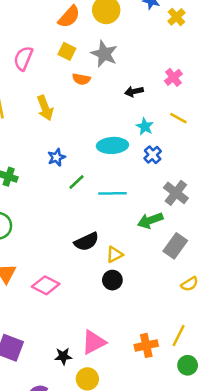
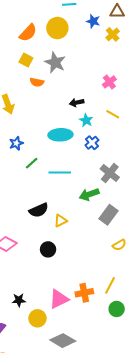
black arrow: (134, 91) -> (77, 103), moved
black circle: (112, 280) -> (48, 249), moved
pink triangle: (94, 342) -> (59, 299), moved

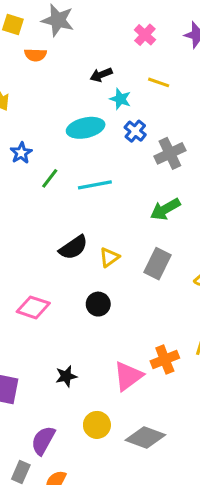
gray cross: (110, 173) -> (170, 153), moved, turned 36
green arrow: (89, 194) -> (165, 209), moved
gray rectangle: (109, 215) -> (158, 264), moved
black star: (19, 300) -> (66, 376), moved
yellow circle: (37, 318) -> (97, 425), moved

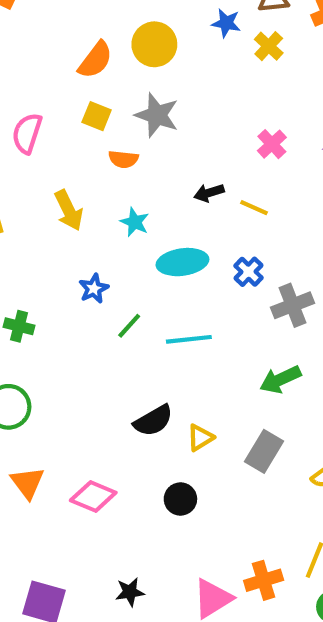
yellow line: (159, 82) -> (254, 208), moved
cyan star: (120, 99) -> (135, 222), moved

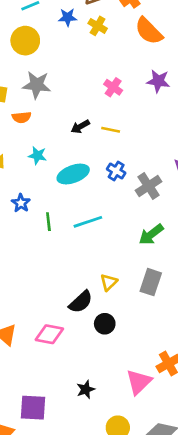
green line: (129, 326) -> (48, 222), turned -36
black semicircle: (153, 421) -> (81, 302), moved

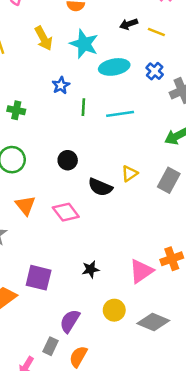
cyan star: (37, 155) -> (84, 44), size x1.6
black semicircle: (81, 302) -> (100, 187), turned 55
black circle: (105, 324) -> (68, 160), moved
pink diamond: (49, 334) -> (66, 212), turned 32

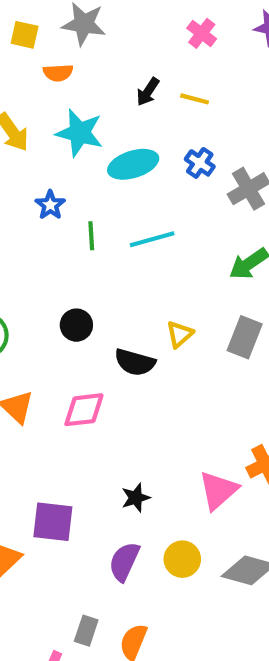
black arrow: (129, 24) -> (148, 92), turned -30
pink diamond: (66, 212) -> (84, 410), turned -52
purple semicircle: (70, 321) -> (124, 562), moved

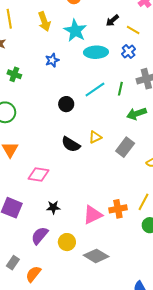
blue cross: (200, 163) -> (129, 51), moved
green line: (91, 236) -> (120, 89), moved
cyan line: (152, 239) -> (95, 90), turned -35
black circle: (76, 325) -> (66, 104), moved
pink diamond: (84, 410) -> (38, 175), moved

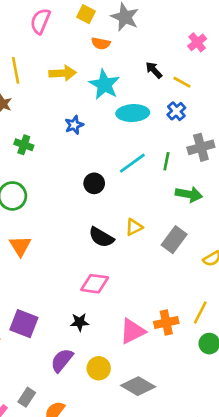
black arrow: (112, 20) -> (154, 70), turned 88
yellow arrow: (44, 21) -> (63, 73), turned -72
green arrow: (137, 114) -> (189, 194), turned -150
pink diamond: (38, 175) -> (95, 284), moved

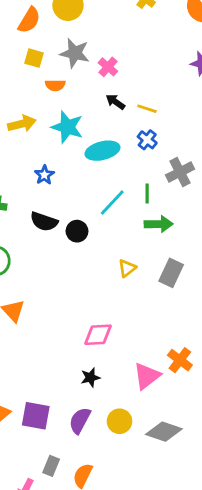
pink cross: (197, 42) -> (108, 67), moved
green arrow: (189, 194) -> (159, 224), moved
black semicircle: (101, 237) -> (44, 222), moved
orange cross: (166, 322) -> (180, 360), turned -30
purple square: (24, 324) -> (36, 416), moved

